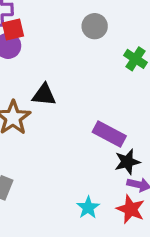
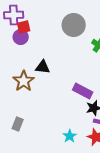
gray circle: (95, 26) -> (74, 25), size x1.5

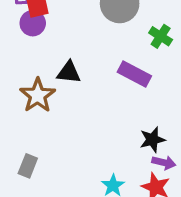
purple rectangle: (83, 91) -> (134, 74), moved

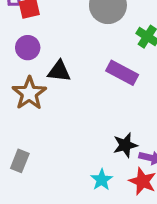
purple circle: (33, 23) -> (28, 48), moved
black star: (152, 140) -> (125, 145), moved

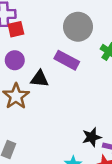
purple rectangle: (122, 73) -> (67, 60), moved

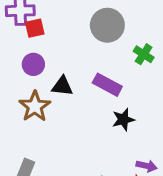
purple rectangle: (67, 60) -> (107, 85), moved
black star: (92, 137) -> (123, 119), moved

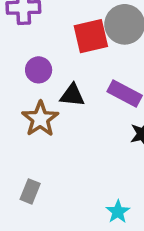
red square: (35, 28) -> (91, 36), moved, size x1.5

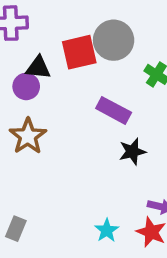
black triangle: (72, 95) -> (38, 68), moved
gray rectangle: (30, 191) -> (16, 229), moved

